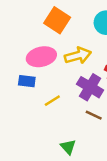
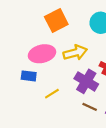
orange square: (57, 20) -> (56, 21), turned 30

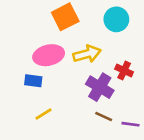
yellow line: (52, 94) -> (43, 114), moved

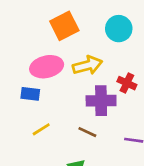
purple cross: (100, 87) -> (101, 101), turned -32
brown line: (104, 117) -> (87, 132), moved

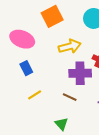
pink ellipse: (47, 67) -> (22, 39), moved, turned 35
blue rectangle: (30, 94) -> (26, 68), turned 56

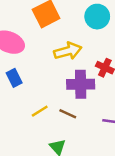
yellow line: (35, 95) -> (40, 111), moved

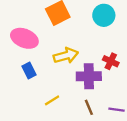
yellow arrow: (68, 51) -> (66, 56), moved
brown line: (68, 114) -> (89, 107), moved, turned 42

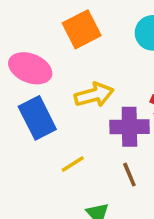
blue rectangle: (29, 71) -> (37, 118), size x1.6

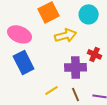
yellow arrow: (94, 95) -> (66, 35), moved
yellow line: (73, 164) -> (52, 90), moved

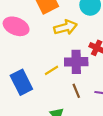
blue rectangle: (24, 62) -> (21, 82), moved
yellow line: (52, 90) -> (52, 70), moved

